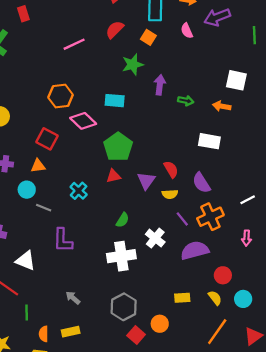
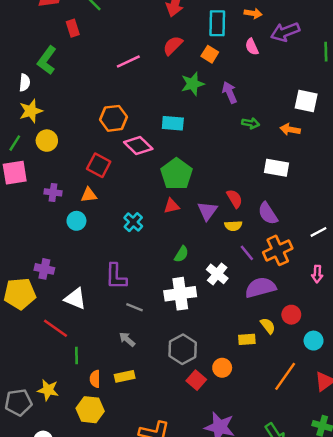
purple arrow: (160, 85) -> (230, 92), moved, turned -30
gray line: (44, 208) -> (134, 307), moved
yellow semicircle: (215, 298) -> (268, 326), moved

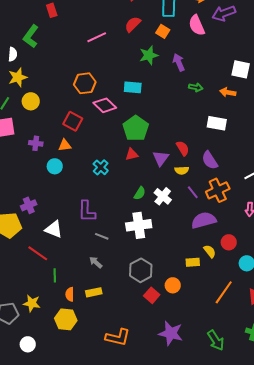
pink semicircle: (252, 47) -> (197, 25), size x1.5
purple cross: (44, 269) -> (29, 205), turned -35
white cross: (217, 274) -> (163, 196), moved

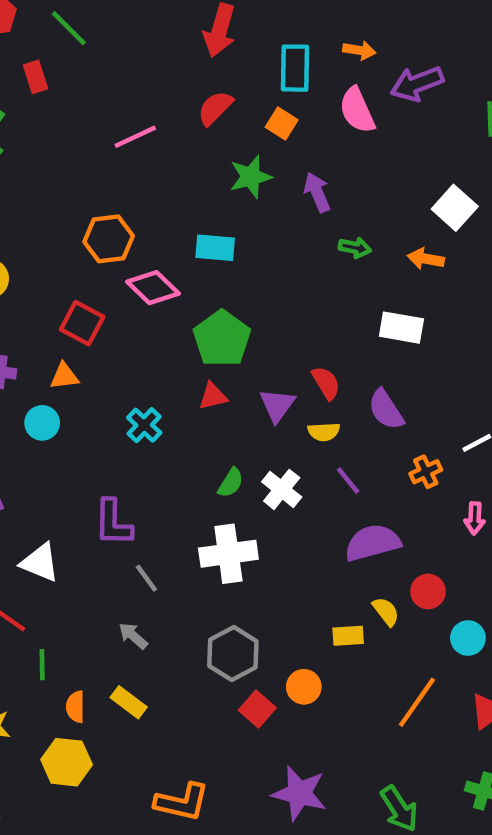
white square: (241, 69) -> (455, 208), turned 30
orange cross: (218, 190) -> (426, 472), moved, size x0.6
gray line: (102, 236) -> (146, 578), turned 32
yellow rectangle: (94, 292) -> (129, 702), turned 49

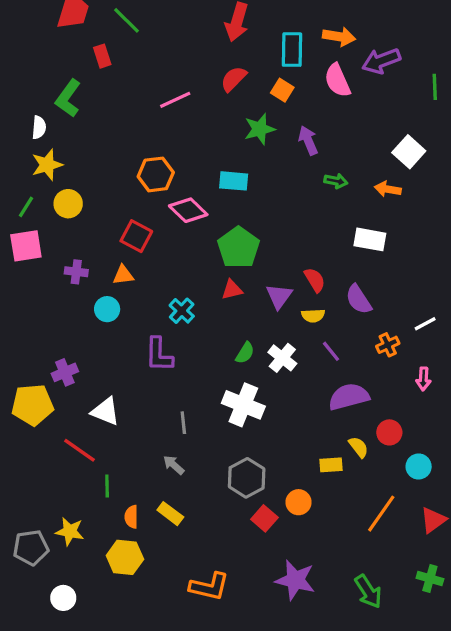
orange arrow: (359, 50) -> (339, 37), size x1.4
purple L-shape: (113, 523) -> (159, 355), moved
white cross: (228, 554) -> (243, 405), turned 30
gray line: (146, 578) -> (183, 423), turned 30

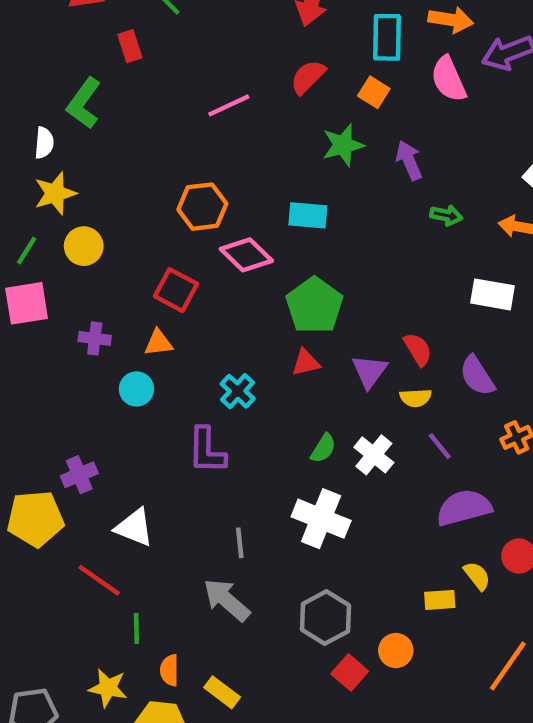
gray arrow: (174, 465) -> (227, 600), size x1.6
yellow rectangle: (170, 514) -> (222, 692), moved
yellow star: (70, 531) -> (108, 688), moved

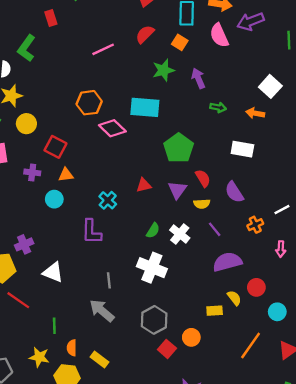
cyan rectangle: (308, 215) -> (145, 107), size x1.4
red square: (176, 290) -> (55, 147), moved
green pentagon: (314, 305) -> (179, 148), moved
red line: (99, 580) -> (18, 300), moved

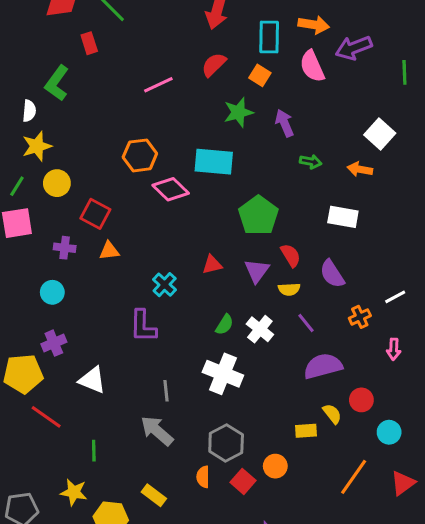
cyan circle: (54, 199) -> (52, 292), moved
orange semicircle: (72, 348) -> (203, 477), moved

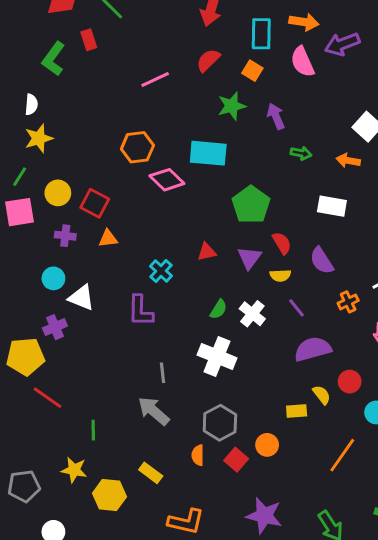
green L-shape: (57, 83) -> (53, 59), moved
yellow circle: (57, 183) -> (58, 193), moved
white triangle: (92, 380) -> (81, 298), moved

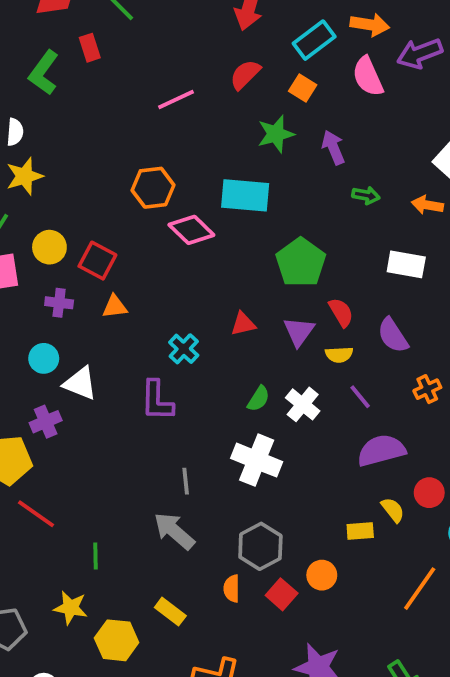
cyan rectangle: (261, 34) -> (314, 40), turned 52

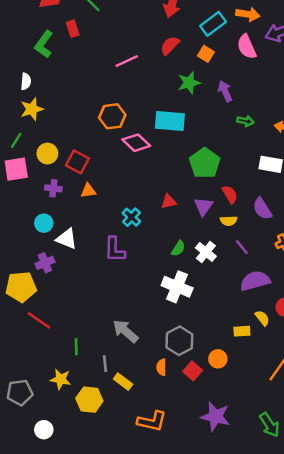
gray line: (186, 481) -> (105, 364), moved

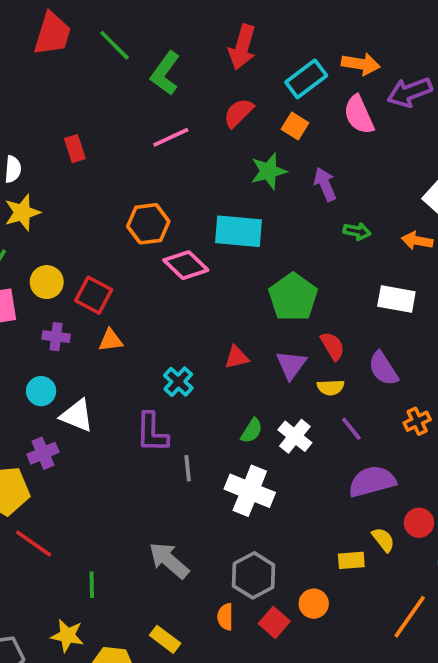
red rectangle: (73, 29) -> (75, 149), moved
green L-shape: (44, 44) -> (165, 73), moved
gray line: (105, 364) -> (188, 468), moved

